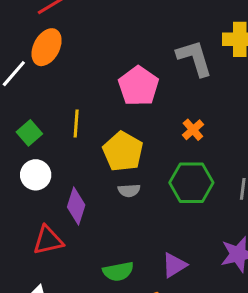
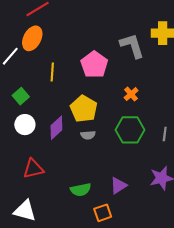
yellow line: (76, 123) -> (52, 72), moved
purple diamond: (76, 206) -> (56, 128), moved, turned 30

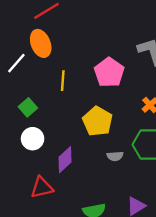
orange ellipse: (32, 38) -> (41, 43), turned -50
purple diamond: (56, 128) -> (65, 160), moved
gray semicircle: (88, 135) -> (115, 156), moved

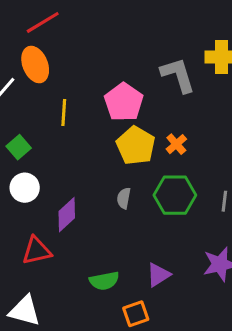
yellow pentagon: (98, 121) -> (136, 146), moved
gray semicircle: (115, 156) -> (124, 198), moved, turned 105

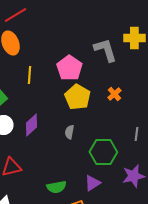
orange cross: (176, 144) -> (114, 94), moved
green hexagon: (175, 195) -> (103, 152), moved
purple diamond: (67, 215) -> (31, 125), moved

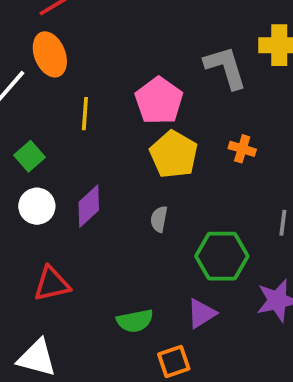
orange cross: (114, 94) -> (242, 149), turned -32

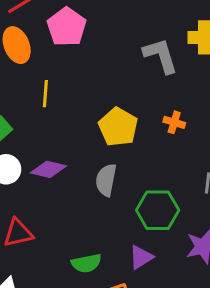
pink pentagon: (159, 101) -> (67, 27), moved
purple diamond: (89, 206) -> (48, 169), turned 56
gray semicircle: (159, 219) -> (106, 180), size x1.5

